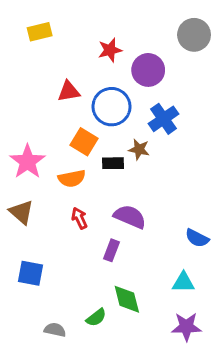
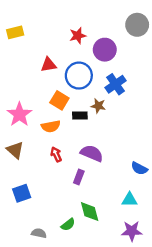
yellow rectangle: (40, 32) -> (15, 32), moved
blue square: (31, 273) -> (22, 193), turned -30

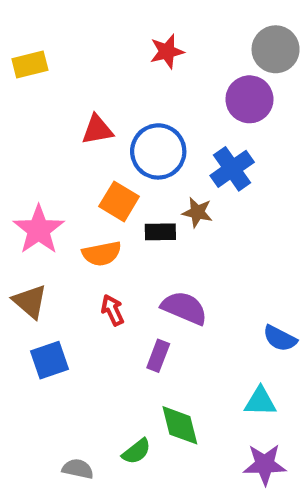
red star: (78, 36) -> (167, 51), moved
purple circle: (105, 50) -> (249, 99), moved
blue square: (22, 193) -> (50, 360), moved

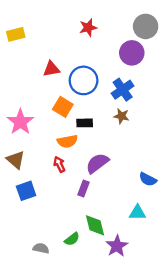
brown star: (197, 212) -> (121, 116), moved
orange semicircle: (102, 254) -> (67, 141), moved
purple semicircle: (184, 308) -> (97, 163), turned -60
purple star: (265, 464) -> (117, 246), moved, turned -30

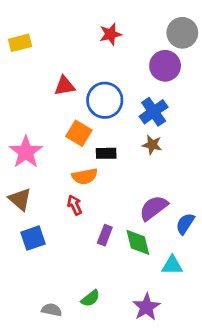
purple semicircle: (97, 163) -> (154, 208), moved
blue semicircle: (148, 179) -> (185, 224), turned 96
green diamond: (95, 225) -> (138, 242), moved

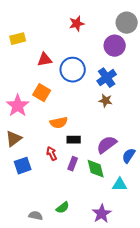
yellow rectangle: (20, 43) -> (18, 39), moved
orange square: (79, 133) -> (42, 93), moved
black rectangle: (106, 153) -> (74, 140), moved
brown triangle: (20, 199) -> (14, 139), turned 42
red arrow: (75, 205) -> (52, 154), moved

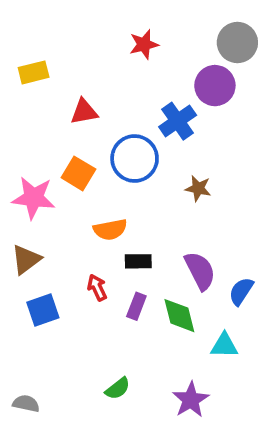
blue circle: (73, 70) -> (135, 158), moved
blue cross: (107, 78) -> (178, 121), moved
pink star: (18, 106) -> (34, 198), turned -30
purple semicircle: (107, 145) -> (200, 271), turned 100
gray semicircle: (36, 216) -> (26, 404), moved

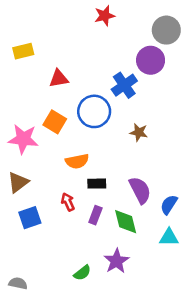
red star: (144, 44) -> (105, 16), moved
cyan triangle: (224, 346) -> (169, 237), moved
purple star: (191, 400) -> (116, 261), moved

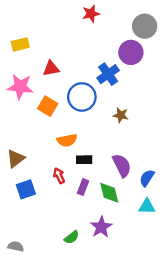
pink star: (23, 139) -> (20, 87), moved

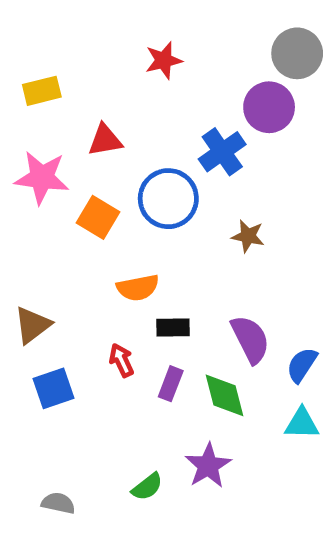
red star: (91, 14) -> (164, 60), moved
gray semicircle: (16, 246) -> (58, 503), moved

